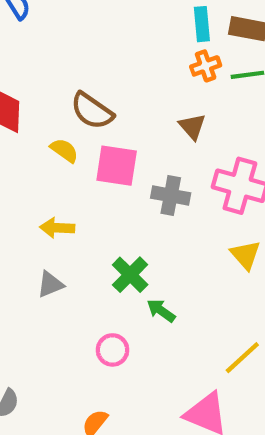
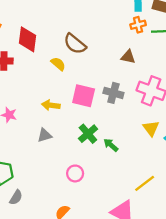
brown triangle: (192, 127) -> (128, 57), turned -42
pink square: (117, 166) -> (84, 96), moved
green arrow: (161, 311) -> (111, 145), moved

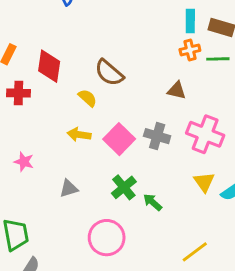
pink square: (84, 96) -> (119, 139), turned 30
yellow arrow: (51, 105) -> (79, 135), moved
pink circle: (75, 173) -> (107, 238), size x1.6

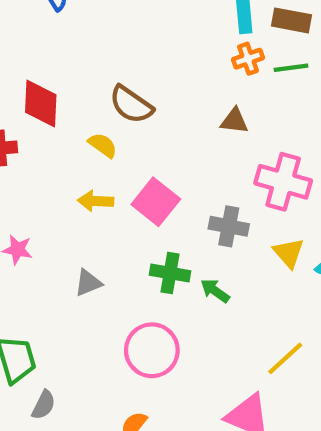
gray cross: (157, 136) -> (229, 226), moved
green cross: (124, 187) -> (170, 273), turned -35

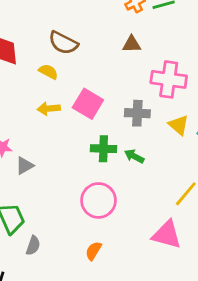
gray triangle: (88, 283) -> (25, 166), moved

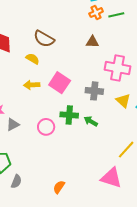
pink circle: (99, 200) -> (46, 127), moved, size x0.7

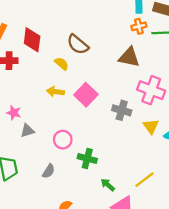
brown triangle: (92, 42) -> (129, 57), size x1.5
green cross: (69, 115) -> (87, 159), moved
green arrow: (91, 121) -> (108, 185), moved
gray semicircle: (16, 181) -> (49, 171), moved

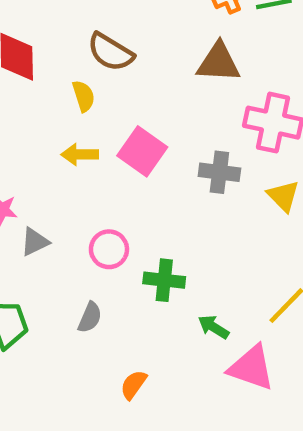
yellow semicircle: (62, 64) -> (84, 96), turned 40

